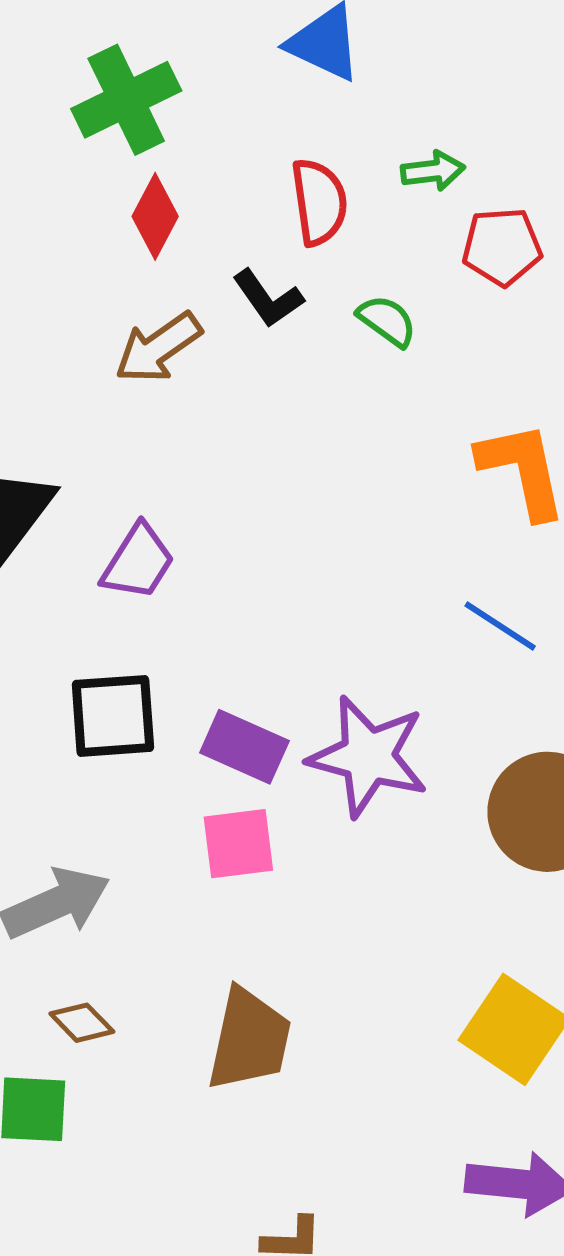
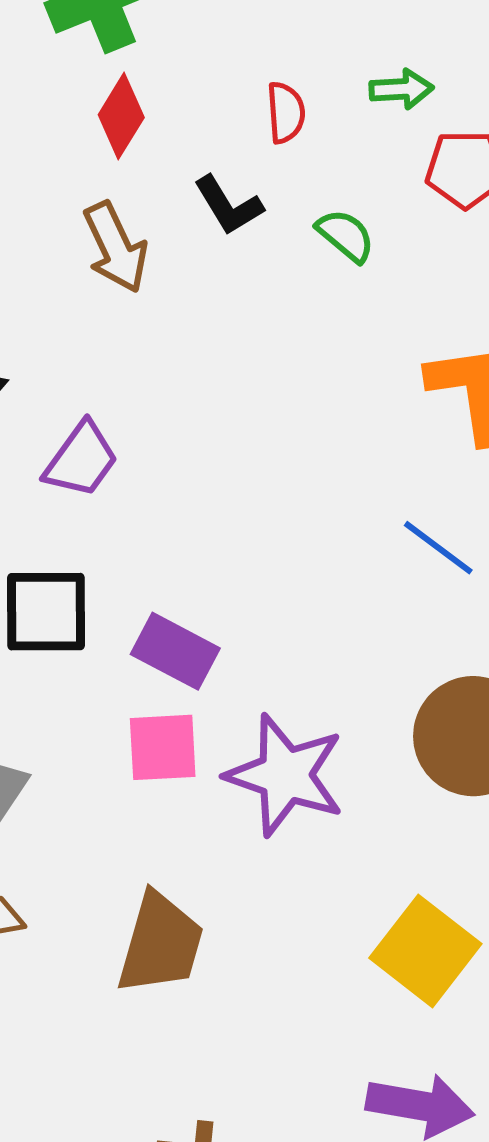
red semicircle: (319, 202) -> (286, 113), size x0.7
brown arrow: (158, 348) -> (116, 247), turned -84
purple star: (368, 756) -> (285, 775), moved

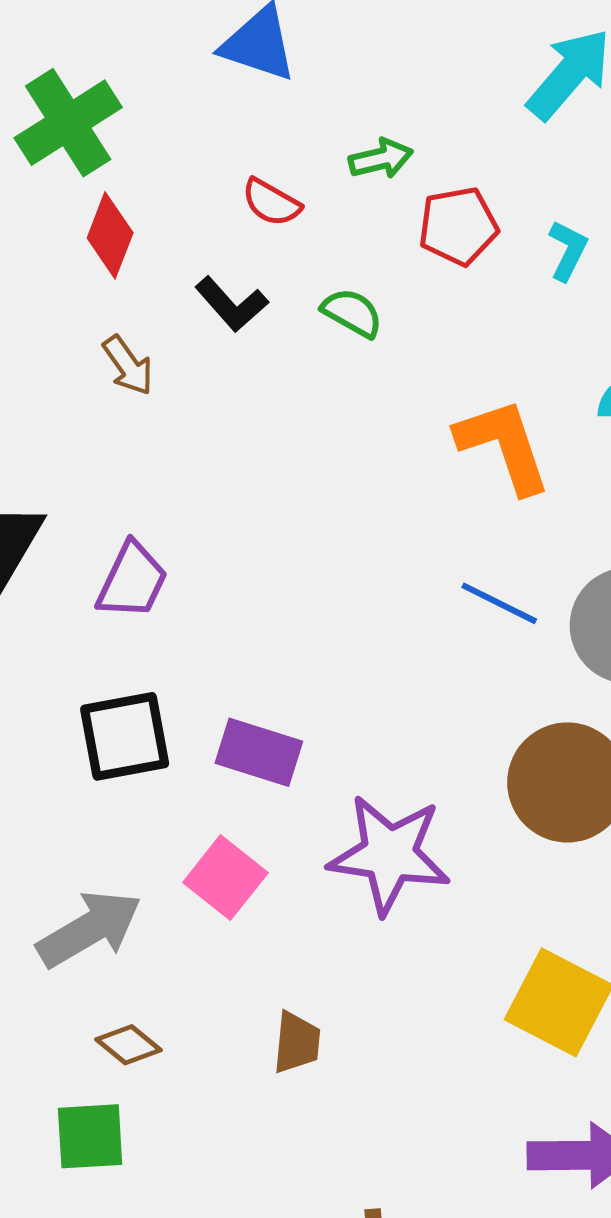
red semicircle: (286, 113) -> (271, 202), turned 134
brown arrow: (116, 247) -> (128, 366), size x0.7
pink square: (163, 747) -> (225, 878), moved, turned -38
brown trapezoid: (160, 944) -> (297, 1042), size x0.6

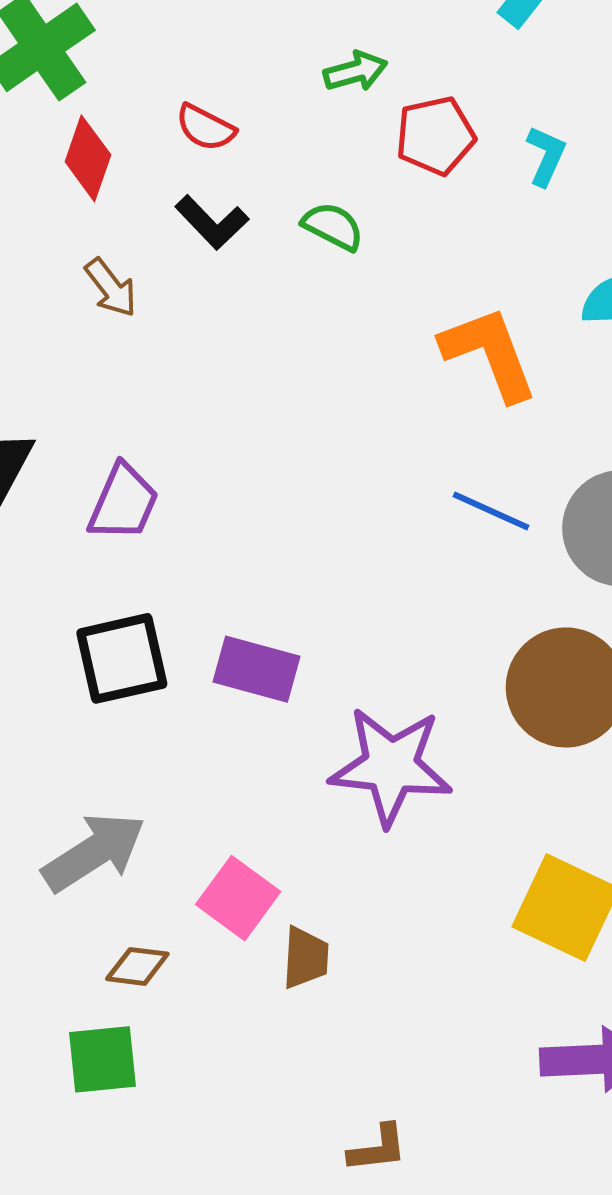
red semicircle: (271, 202) -> (205, 128), moved
pink square: (225, 878) -> (238, 898), moved
brown diamond: (129, 1045) -> (137, 966), turned -30

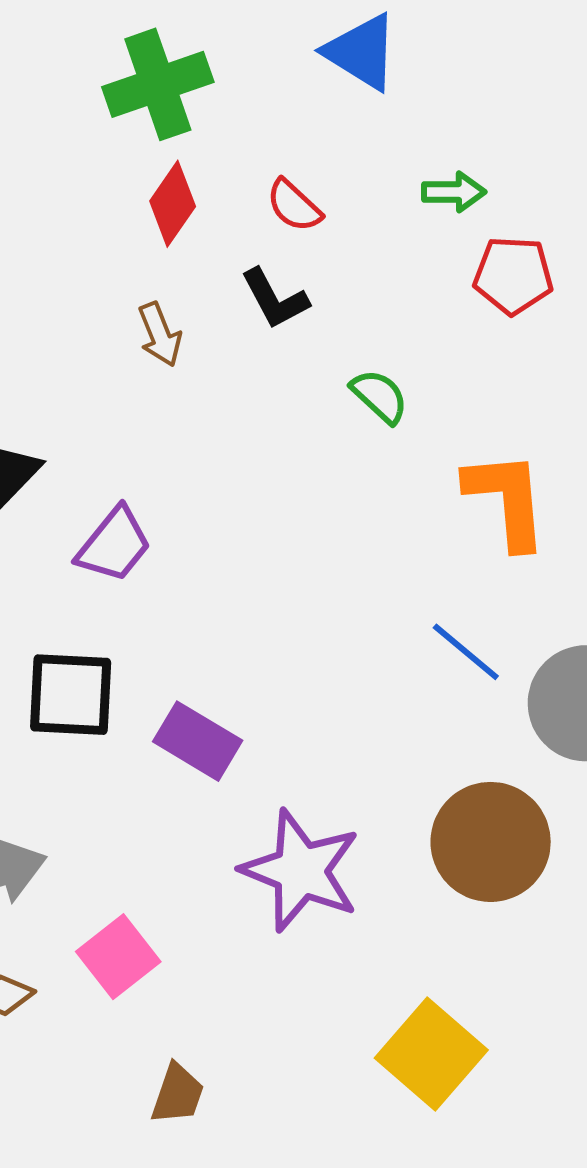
green semicircle: (333, 226) -> (380, 396), moved
brown trapezoid: (305, 958) -> (178, 1094), moved

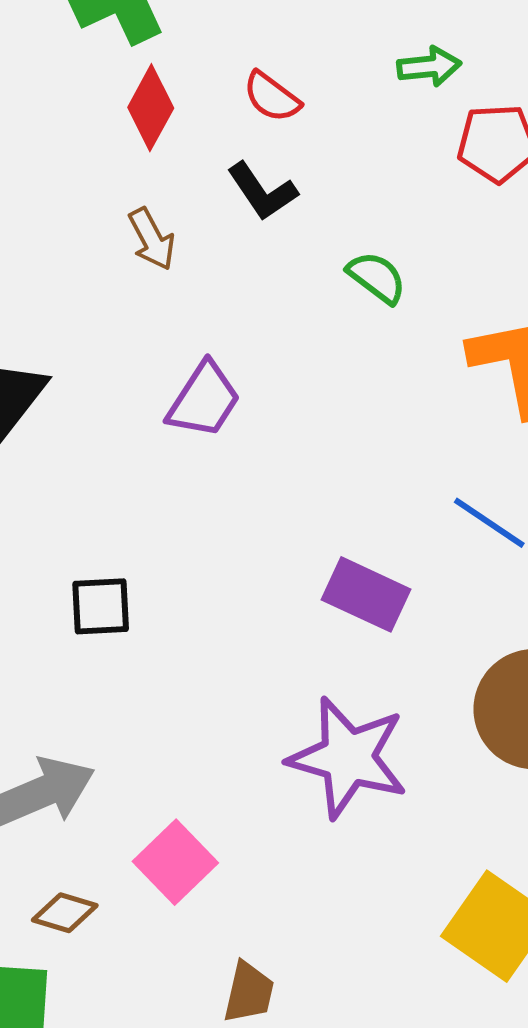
purple trapezoid: (114, 545) -> (204, 400), moved
black square: (71, 695) -> (101, 606), size x0.7
purple rectangle: (198, 741) -> (366, 594), moved

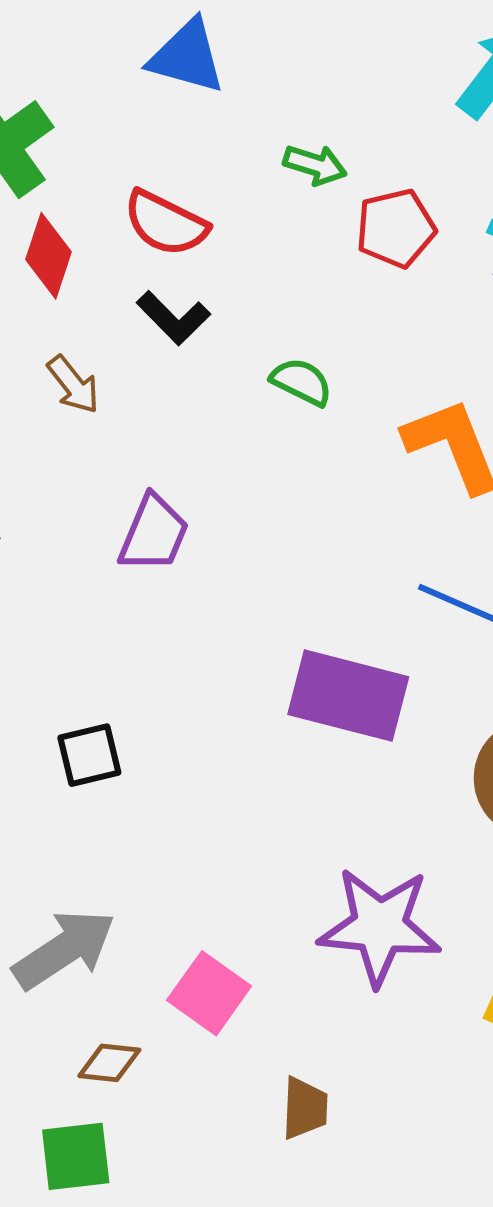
green arrow: (429, 67) -> (315, 165), turned 34
red semicircle: (272, 97) -> (166, 223), size x1.4
purple rectangle: (366, 594) -> (348, 696), size x1.4
purple star: (348, 758) -> (380, 926), moved

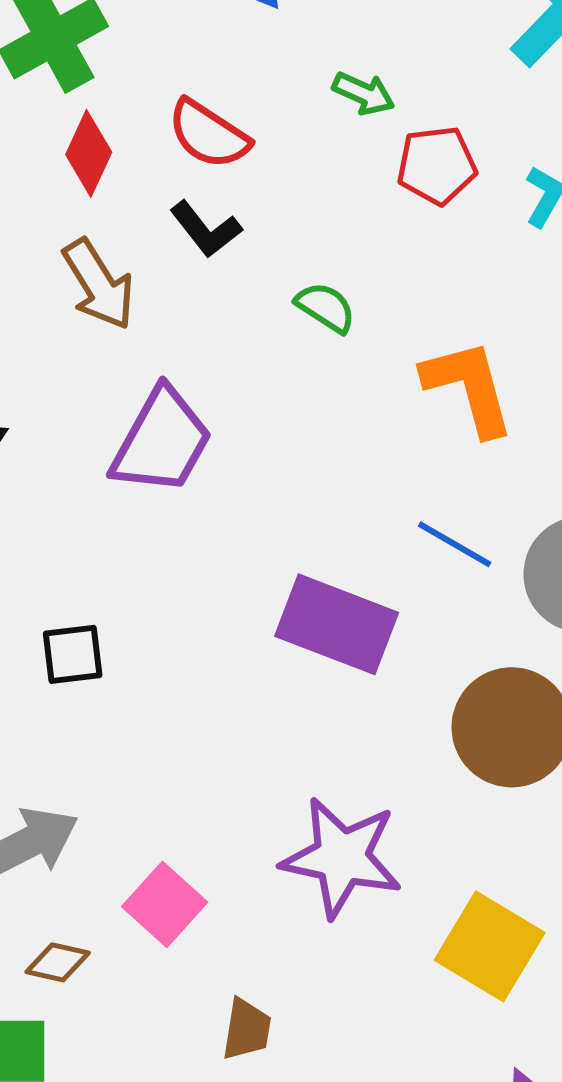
brown arrow: (73, 385) -> (99, 284), size x1.5
purple trapezoid: (154, 534) -> (162, 441), size x1.4

